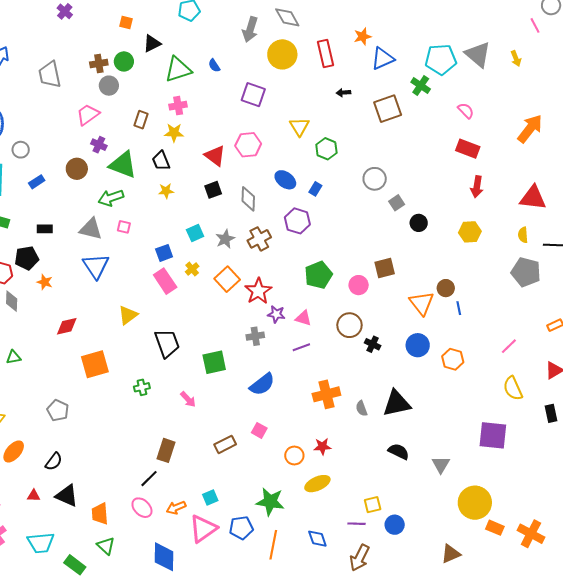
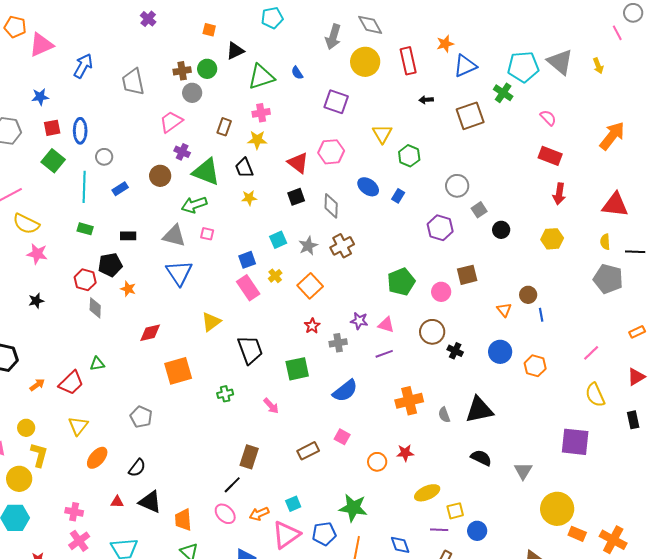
purple hexagon: (297, 221) -> (440, 228), moved
red star: (258, 291) -> (312, 326), moved, size x0.6
orange triangle: (422, 303) -> (504, 310), size x0.6
yellow ellipse: (317, 484) -> (427, 493), moved

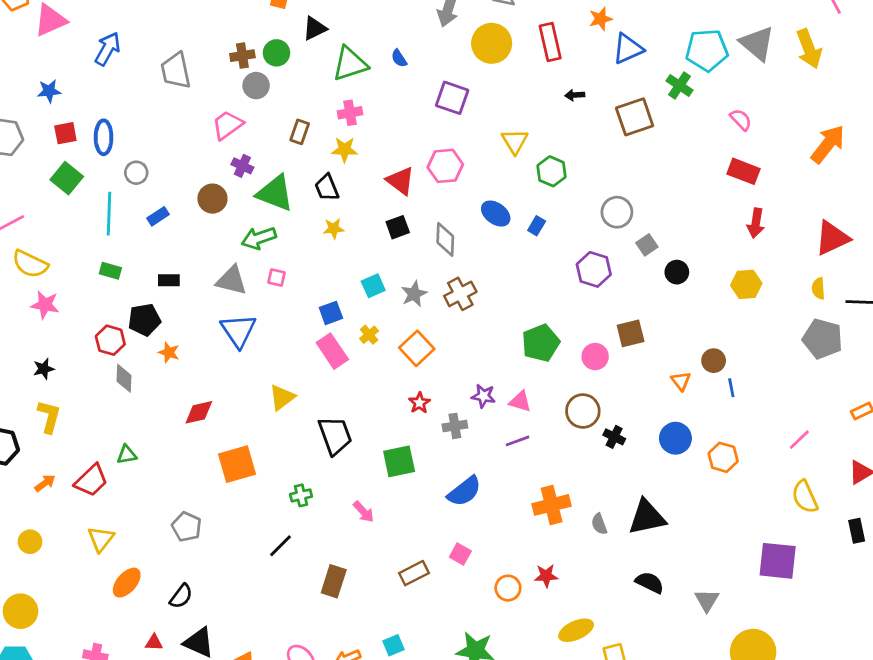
yellow arrow: (598, 66) -> (809, 49), size x1.8
red triangle: (615, 205) -> (832, 238), turned -32
yellow L-shape: (39, 455) -> (49, 416), moved
black line: (232, 485) -> (281, 546), moved

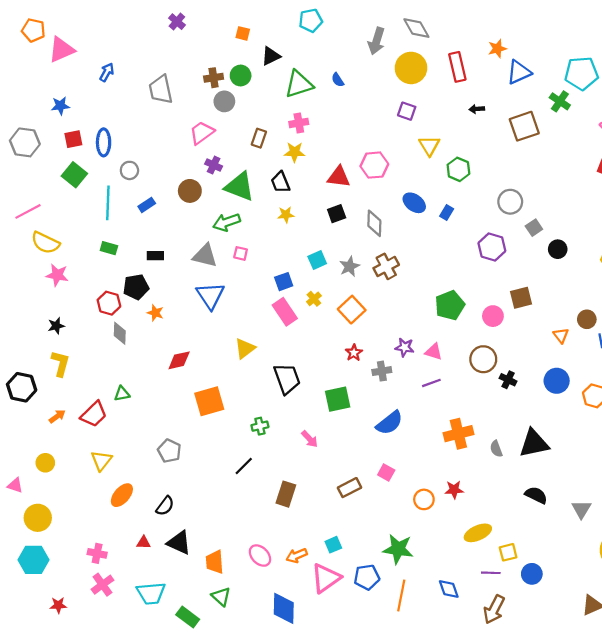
blue arrow: (108, 49) -> (107, 72), size x0.7
purple square: (452, 98) -> (407, 111), moved, size x0.7
red triangle: (400, 181) -> (339, 177), turned -30

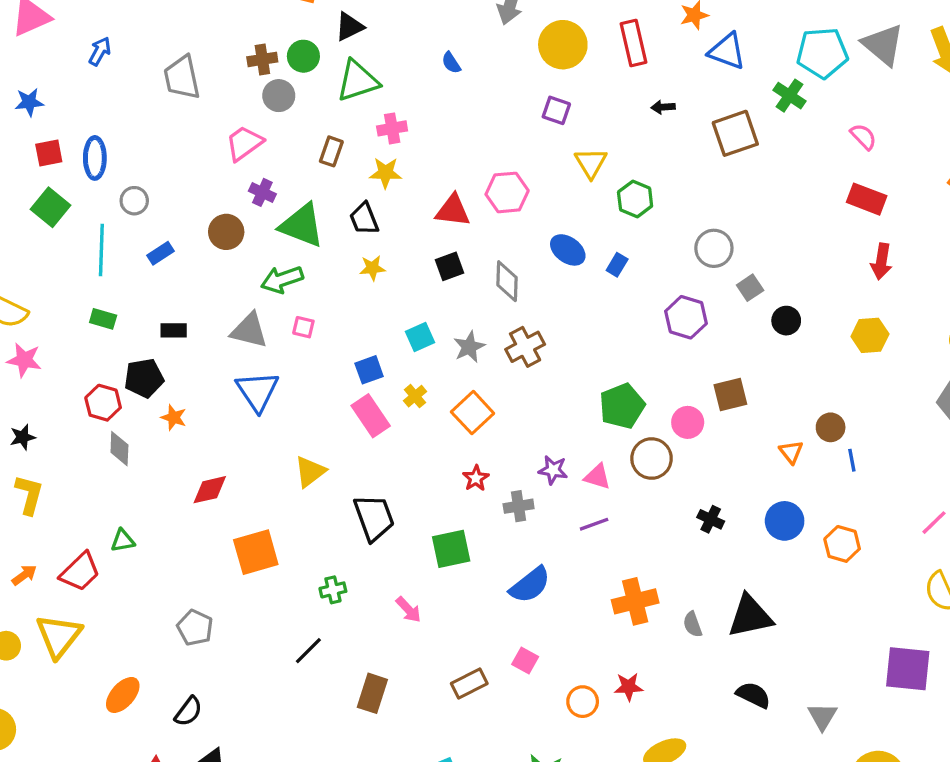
blue triangle: (519, 72) -> (727, 51), turned 44
green triangle: (299, 84) -> (358, 81), moved
brown circle: (483, 359) -> (652, 459), moved
yellow triangle: (101, 461) -> (59, 636), moved, size x1.4

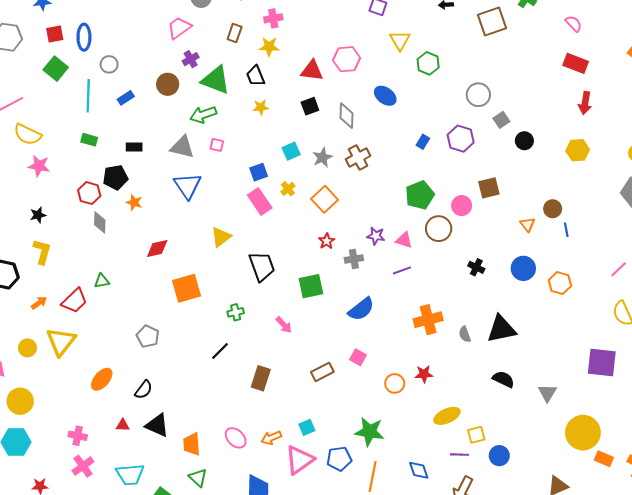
purple cross: (262, 192) -> (191, 59), turned 35
blue rectangle: (617, 265) -> (423, 142), moved

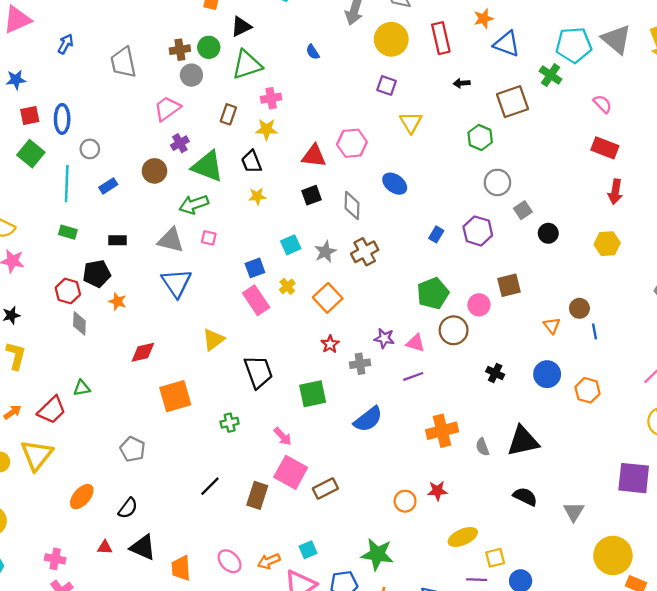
green hexagon: (428, 63) -> (480, 137), moved
black line: (220, 351) -> (210, 486), moved
pink square: (358, 357) -> (291, 472), moved, size x1.8

